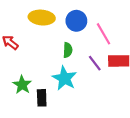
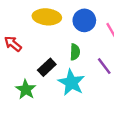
black rectangle: (42, 98) -> (47, 67), moved, turned 49

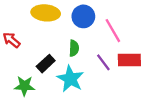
green star: (26, 89) -> (24, 86), turned -30

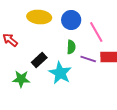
green semicircle: (74, 48) -> (71, 47), moved
purple line: (103, 62) -> (88, 59), turned -35

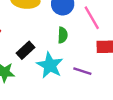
purple line: (88, 59) -> (82, 71), moved

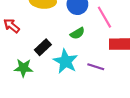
green semicircle: (63, 35) -> (77, 33), turned 56

